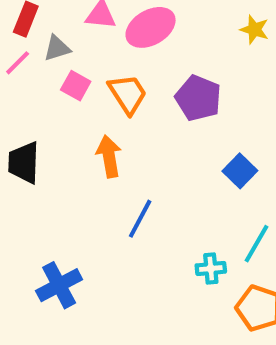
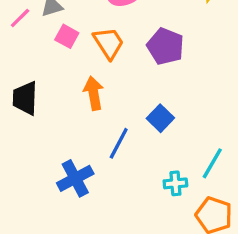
blue square: (240, 171) -> (160, 118), moved
blue cross: (59, 285) -> (75, 178), moved

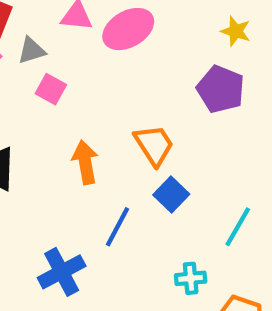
orange trapezoid: (109, 43) -> (154, 145), moved
purple pentagon: (165, 46) -> (221, 89), moved
cyan line: (212, 163) -> (238, 227), moved

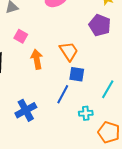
pink square: (51, 89) -> (21, 36), moved
blue square: (171, 195) -> (77, 74), turned -35
blue line: (117, 227) -> (63, 94), moved

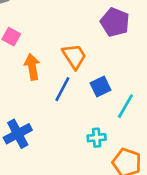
blue square: (77, 74) -> (100, 87), moved, turned -35
blue line: (63, 94) -> (62, 89), moved

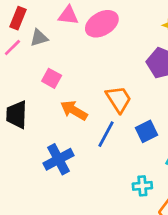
orange arrow: (32, 67) -> (74, 110), turned -50
blue cross: (18, 134) -> (59, 159), moved

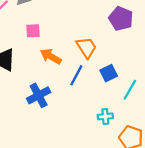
pink square: (52, 78) -> (33, 31), turned -32

